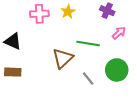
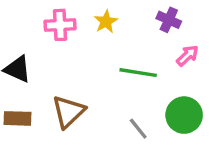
brown triangle: (63, 58) -> (68, 112), moved

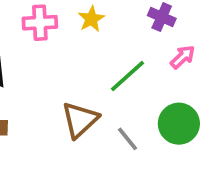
green line: (138, 73) -> (127, 76), turned -51
brown triangle: (68, 112) -> (80, 120), moved

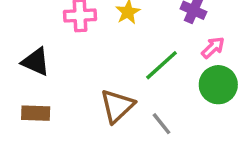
green circle: (179, 124) -> (218, 85), moved

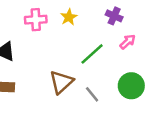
green circle: (218, 85) -> (131, 86), moved

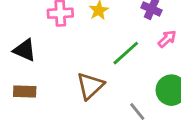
gray line: (92, 94) -> (137, 111), moved

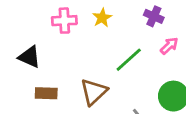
brown rectangle: (25, 92) -> (46, 93), moved

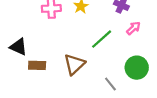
black triangle: (29, 57) -> (18, 47), moved

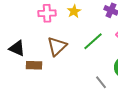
brown triangle: (74, 64) -> (57, 46), moved

